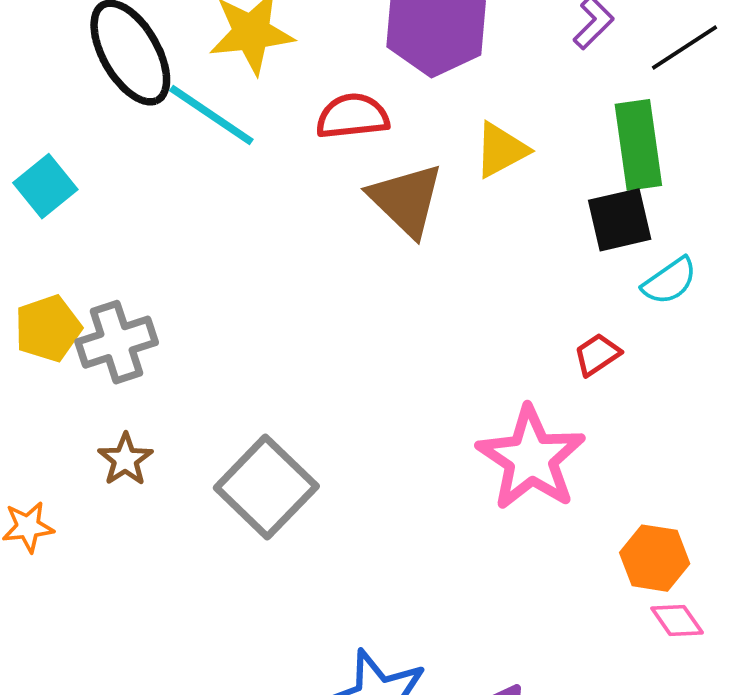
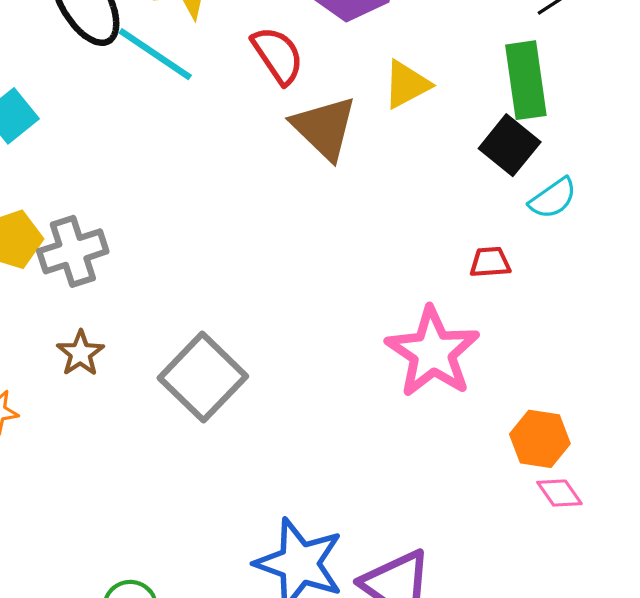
red semicircle: (352, 116) -> (278, 55), turned 62
black square: (620, 220) -> (510, 145), turned -38
red trapezoid: (597, 355) -> (490, 262), turned 30

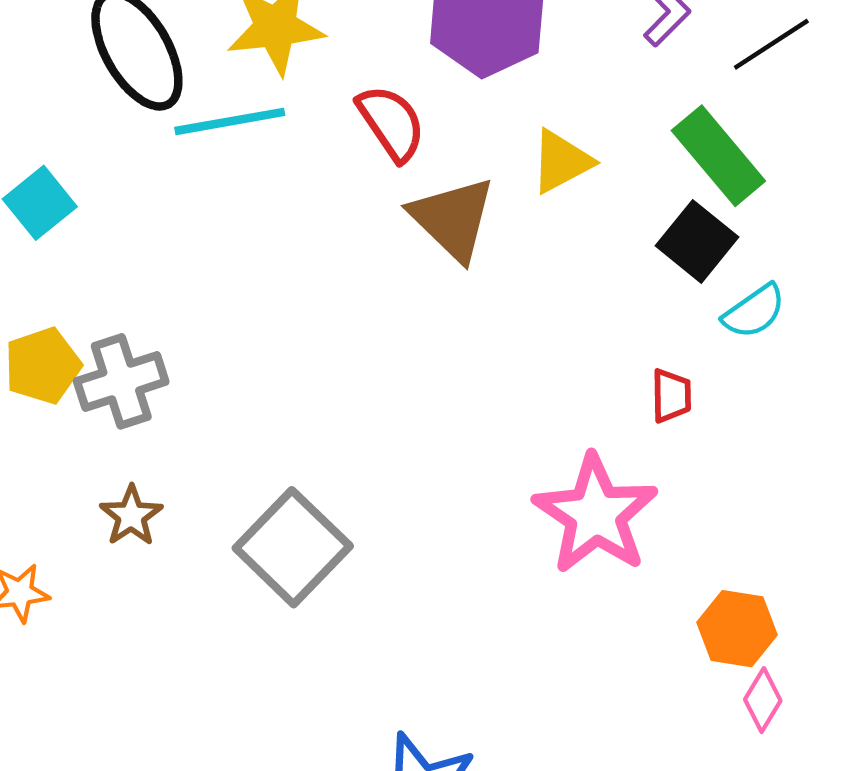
cyan line: (155, 54) -> (230, 121), turned -44
green rectangle: (526, 80) -> (718, 156), turned -32
red trapezoid: (490, 262) -> (671, 396), turned 93
pink diamond: (559, 493) -> (763, 700), turned 66

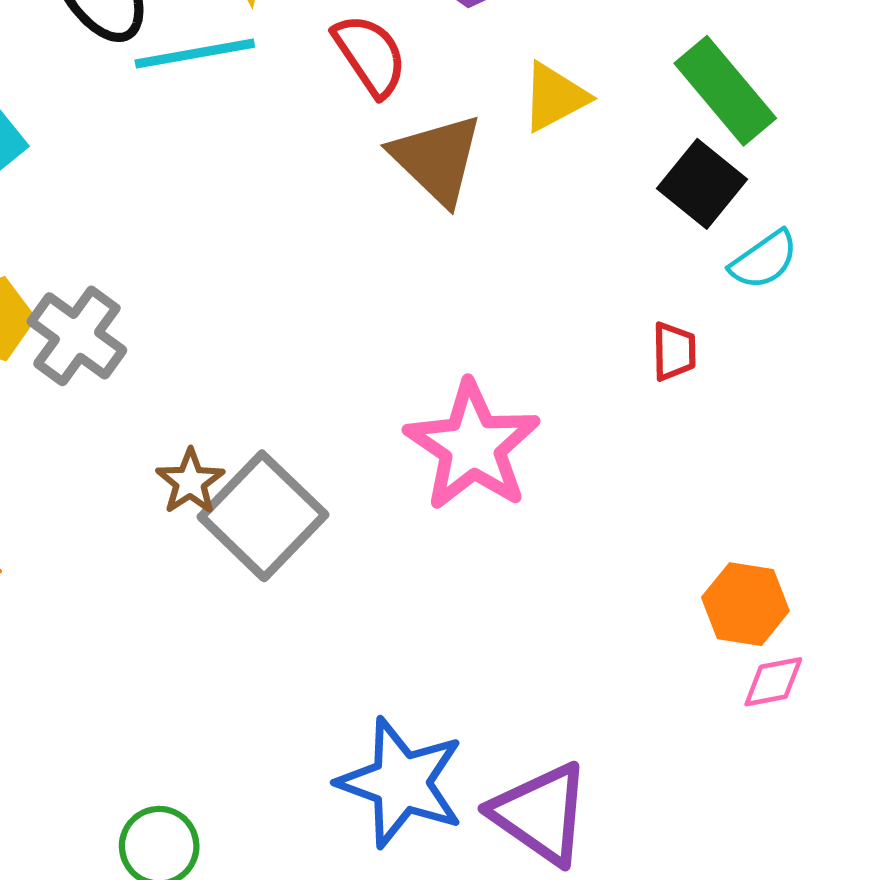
gray cross: (121, 381) -> (77, 336), turned -36
pink star: (596, 514) -> (472, 446), moved
brown star: (131, 516) -> (190, 482), moved
pink diamond: (763, 700) -> (773, 682), turned 48

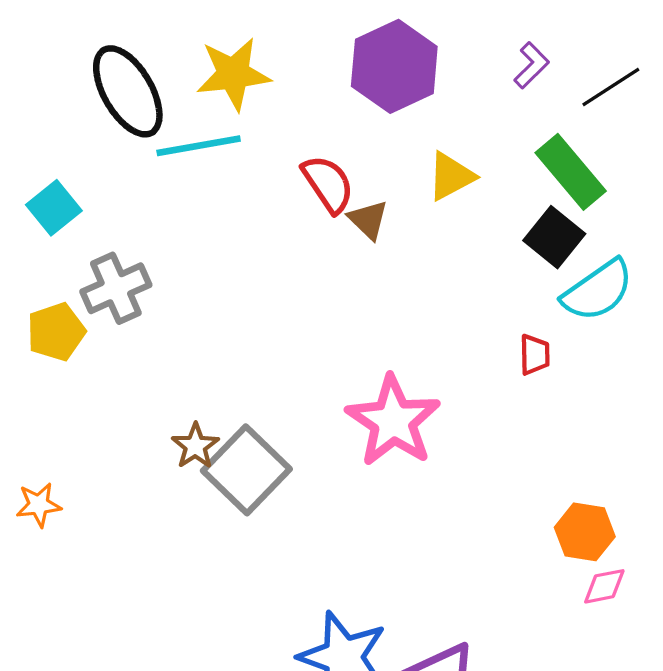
red semicircle: (370, 55) -> (328, 184), moved
brown triangle: (437, 159) -> (368, 220), size x0.6
cyan semicircle: (764, 260) -> (598, 290), size x1.5
gray cross: (77, 336) -> (116, 288), moved, turned 30

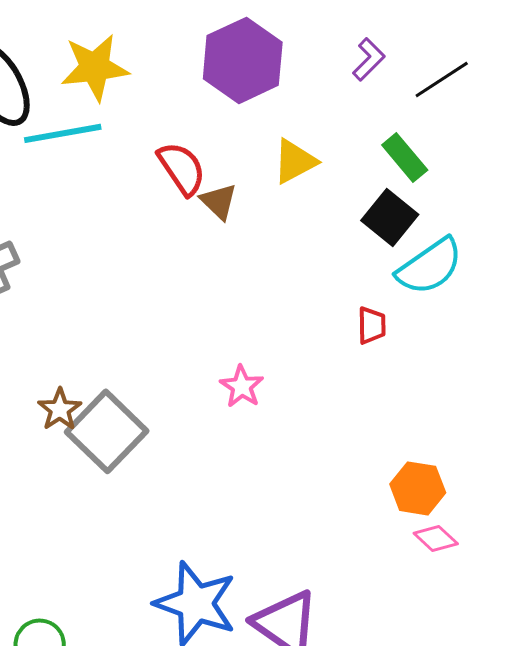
green rectangle: (571, 172) -> (405, 157), size x0.7
pink star: (393, 421) -> (242, 386), size x0.5
pink diamond: (604, 586) -> (436, 538), turned 54

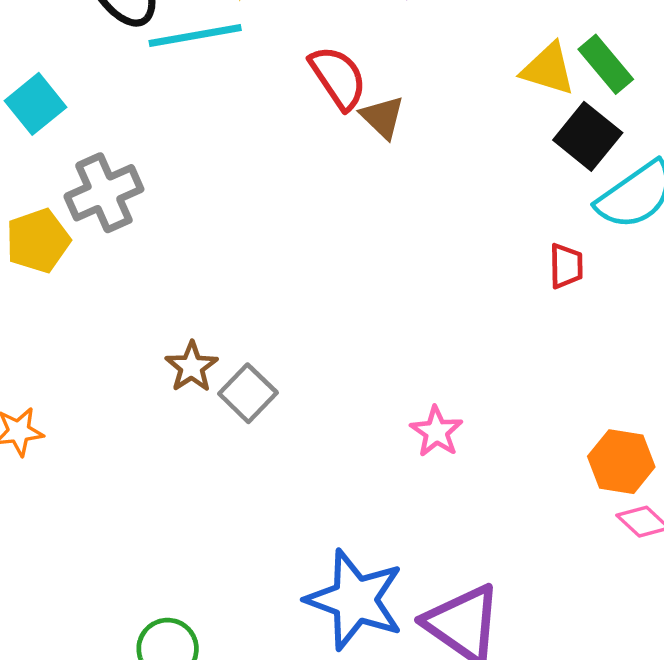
yellow triangle: (295, 161) -> (548, 69), moved, turned 45
pink star: (242, 386) -> (436, 432), moved
gray square: (107, 431) -> (248, 393), size x0.6

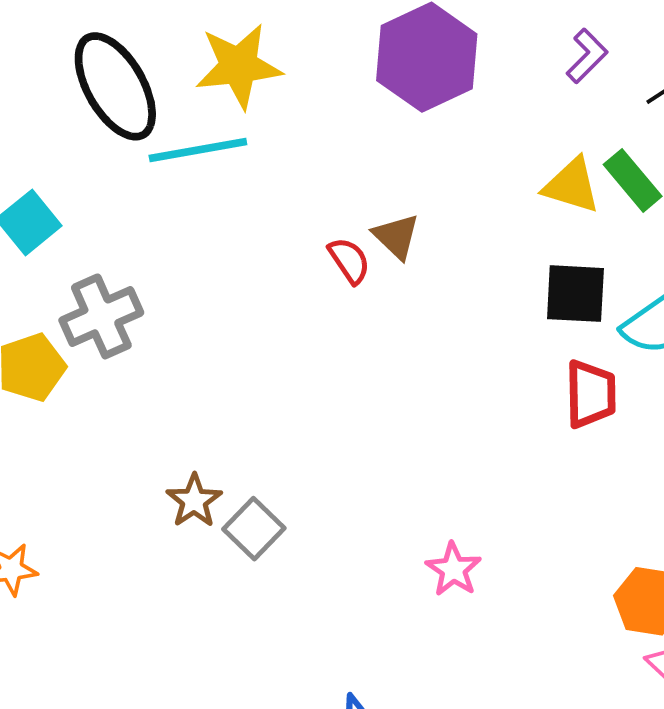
red semicircle: (338, 78) -> (349, 261), moved, size x0.7
black square: (588, 136) -> (575, 294), moved, turned -36
red trapezoid: (566, 266) -> (591, 394), size x1.4

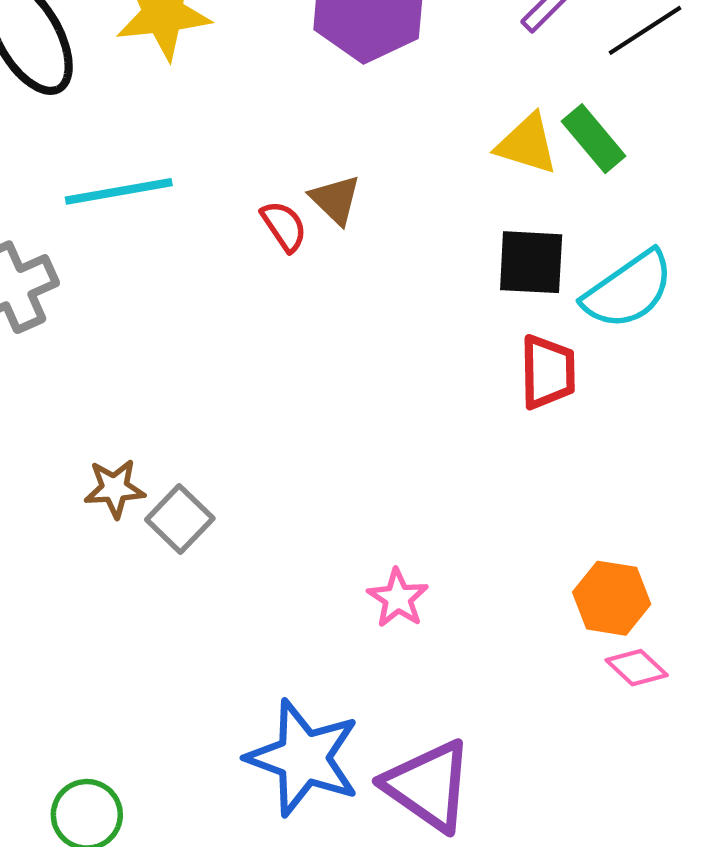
cyan line: (198, 150) -> (119, 191), moved
brown star: (194, 501) -> (115, 488), turned 30
pink star: (453, 569) -> (398, 598), moved

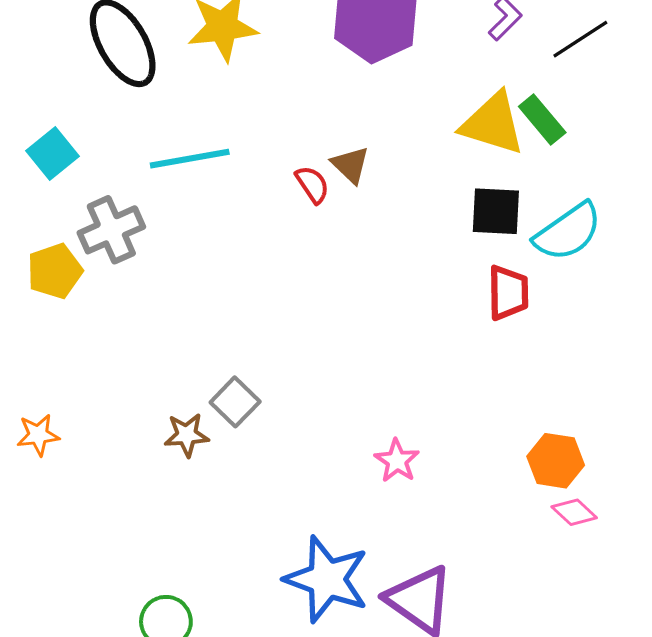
yellow triangle: (527, 144) -> (493, 124), size x1.4
brown star: (115, 488) -> (187, 435), moved

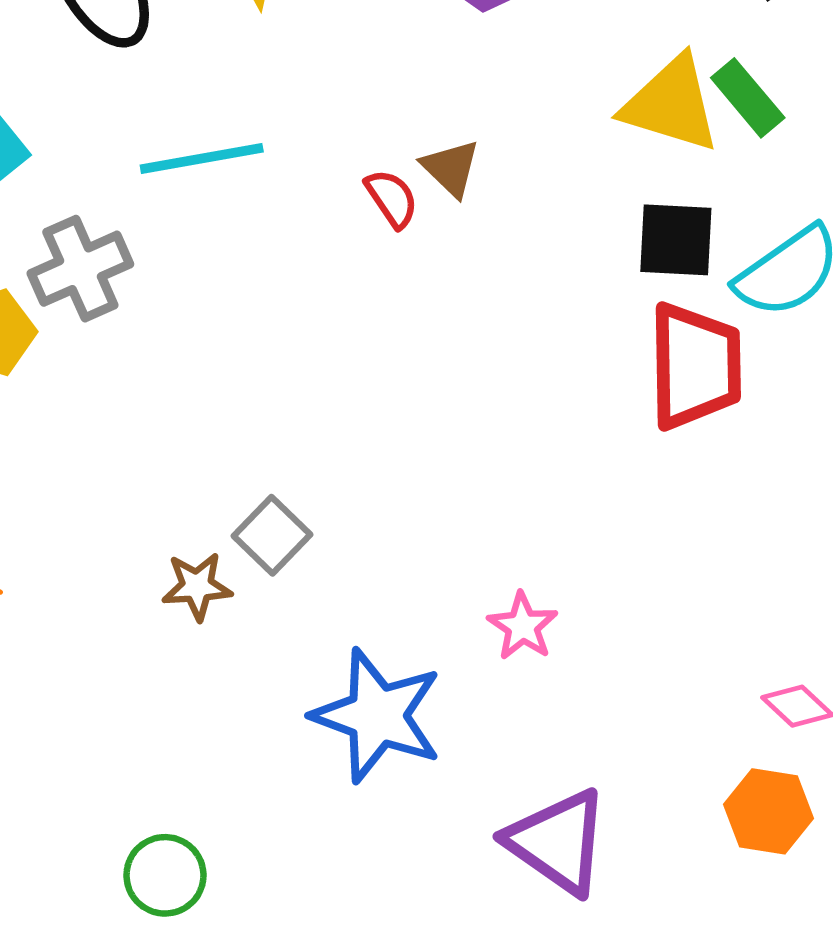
red trapezoid: (508, 293) -> (695, 366), size x1.5
orange hexagon: (556, 461) -> (768, 811), moved
blue star: (327, 579) -> (377, 716), moved

